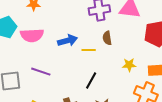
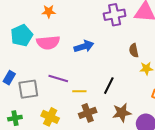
brown semicircle: (107, 38) -> (134, 50), moved
yellow line: (89, 50) -> (79, 91), moved

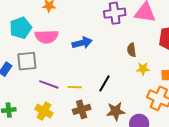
purple line: (58, 78) -> (49, 84), moved
gray square: (28, 89) -> (27, 61), moved

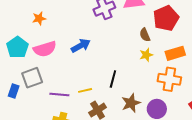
brown semicircle: (132, 50) -> (145, 35), moved

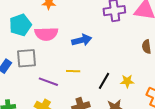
yellow star: (146, 55) -> (127, 81), moved
yellow line: (85, 90) -> (73, 71), moved

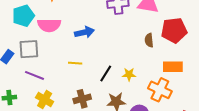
purple line: (48, 82) -> (34, 75), moved

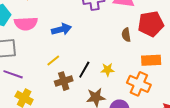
yellow line: (75, 63) -> (53, 60), turned -40
brown cross: (82, 99) -> (64, 81), moved

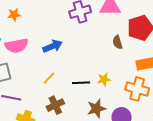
black line: (84, 70) -> (81, 83), turned 66
brown cross: (64, 81) -> (55, 105), moved

